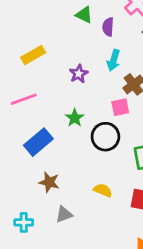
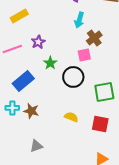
purple star: (79, 74) -> (38, 42), moved
gray triangle: (64, 214) -> (36, 146), moved
cyan cross: (24, 222) -> (12, 108), moved

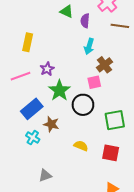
yellow rectangle: (19, 16) -> (28, 42), turned -48
green star: (50, 63) -> (59, 90), size x1.5
cyan cross: (12, 108) -> (33, 138), moved, turned 32
brown star: (31, 111) -> (51, 124), moved

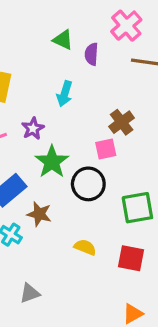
cyan arrow: (89, 46) -> (65, 94), moved

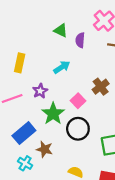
cyan arrow: (65, 94) -> (62, 67), turned -140
pink square: (106, 149) -> (78, 101), moved, turned -32

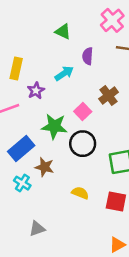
purple semicircle: (80, 40) -> (88, 56), moved
purple star: (40, 91) -> (36, 91), moved
green star: (53, 114) -> (54, 126), turned -30

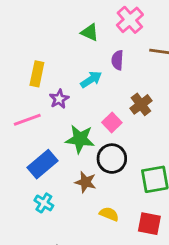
pink cross: (112, 20) -> (130, 20), moved
brown star: (44, 167) -> (85, 182), moved

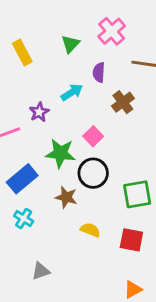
green triangle: (90, 32) -> (70, 44), turned 48
yellow rectangle: (37, 74) -> (22, 53), moved, turned -40
brown cross: (141, 104) -> (123, 102), moved

